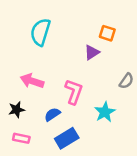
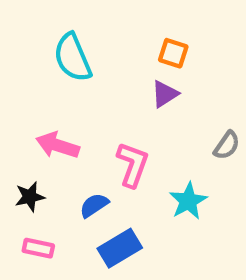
cyan semicircle: (40, 32) -> (73, 57), turned -40
orange square: (107, 33) -> (173, 53), moved

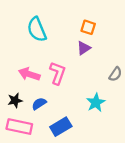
pink L-shape: (133, 165) -> (58, 73), moved
blue semicircle: (94, 205) -> (39, 104), moved
pink rectangle: (38, 248) -> (19, 127), size x1.6

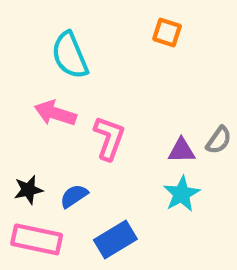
orange square: (88, 27) -> (167, 33), moved
purple triangle: (84, 48) -> (182, 150), moved, turned 32
pink arrow: (29, 74) -> (55, 113), moved

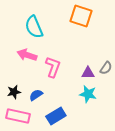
orange square: (167, 33) -> (81, 16), size x1.6
cyan star: (182, 194) -> (88, 94), turned -30

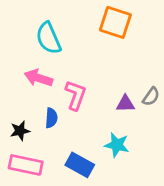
cyan star: (88, 94) -> (117, 145), moved
blue semicircle: (36, 95) -> (51, 118), moved, turned 128
blue rectangle: (56, 116) -> (80, 165), turned 60

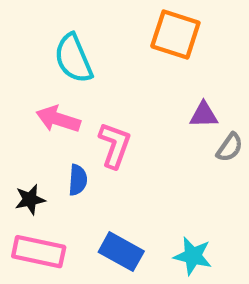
purple triangle: (125, 104) -> (204, 115), moved
cyan star: (117, 145) -> (193, 256), moved

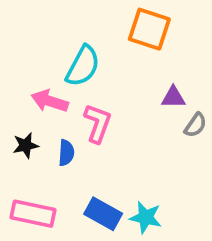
cyan semicircle: (73, 58) -> (83, 66), moved, turned -129
black star: (30, 199) -> (26, 145), moved
cyan star: (193, 256) -> (146, 217), moved

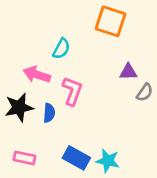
cyan semicircle: (83, 66) -> (61, 49), size x0.7
black star: (26, 145) -> (19, 107), size x1.5
pink rectangle: (33, 214) -> (24, 158), size x0.7

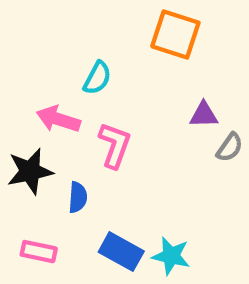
blue semicircle: (49, 113) -> (78, 197), moved

